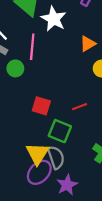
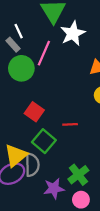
green circle: (15, 68) -> (21, 68), size x1.5
purple star: (67, 185) -> (54, 188), moved

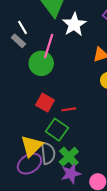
green circle: (21, 68) -> (41, 63), moved
red line: (70, 124) -> (69, 109), moved
green cross: (78, 175) -> (69, 157), moved

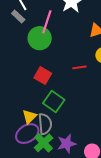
red line: (69, 109) -> (79, 67), moved
yellow triangle: (32, 146) -> (30, 117), size x0.7
green cross: (69, 157) -> (44, 143), moved

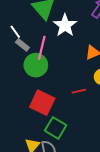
gray rectangle: (18, 16) -> (22, 45), moved
red square: (43, 76) -> (42, 103), size x1.4

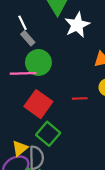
pink line: (42, 48) -> (23, 73), moved, turned 65

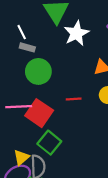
gray rectangle: (28, 38) -> (27, 47), turned -32
pink line: (23, 73) -> (19, 107), moved
red line: (80, 98) -> (74, 99), moved

